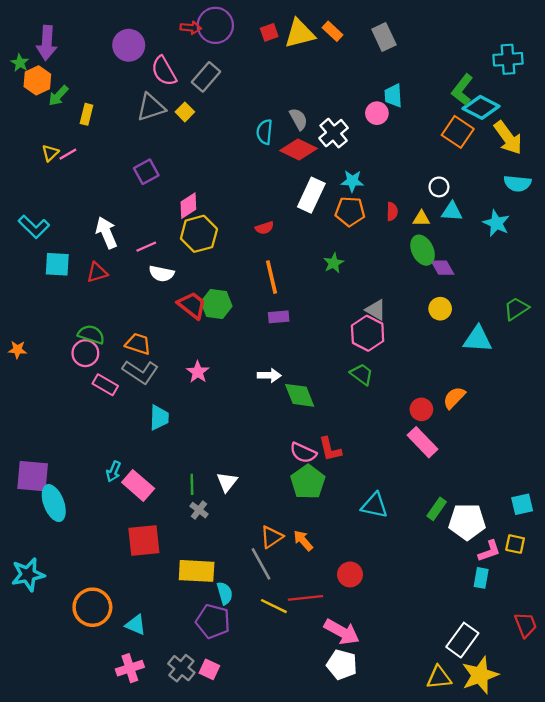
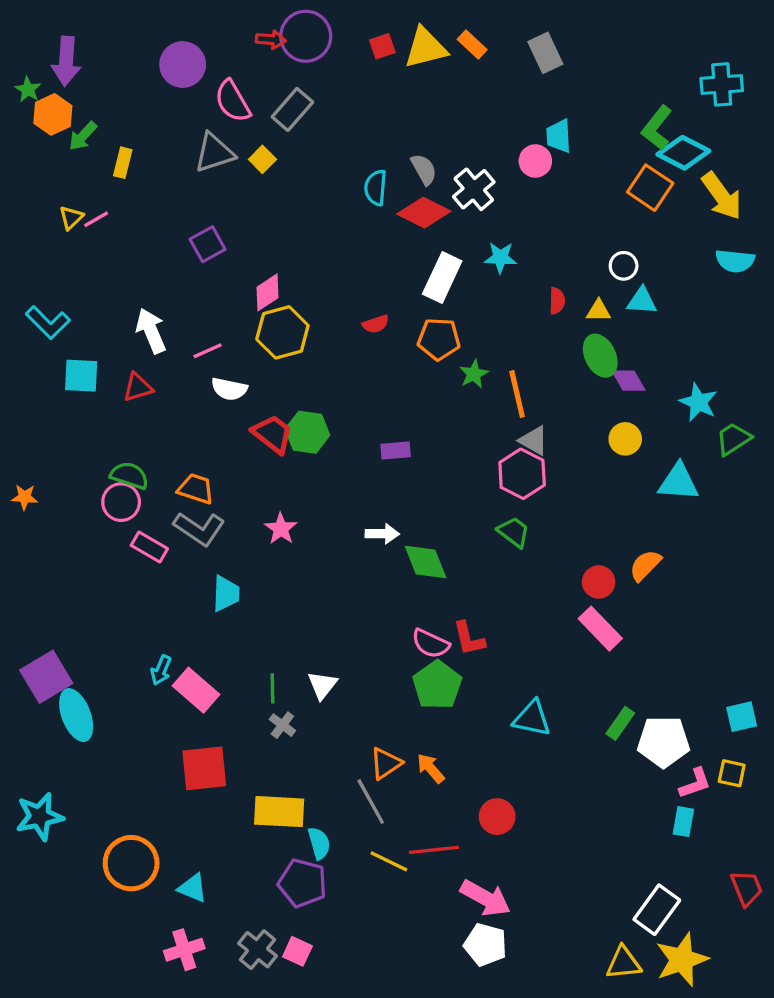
orange pentagon: (350, 212) -> (439, 339), moved
cyan star: (496, 223) -> (698, 402), moved
orange line: (272, 277) -> (517, 394), moved
purple square: (33, 476) -> (46, 677), turned -36

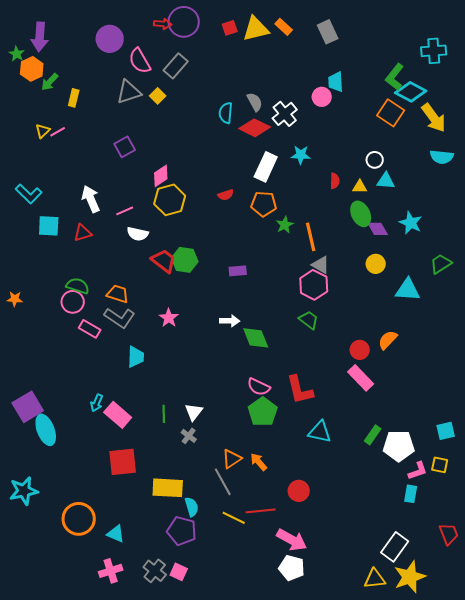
cyan star: (698, 402) -> (411, 223), moved
red L-shape: (469, 639) -> (300, 390), moved, size x1.4
gray cross: (282, 725) -> (189, 436), moved

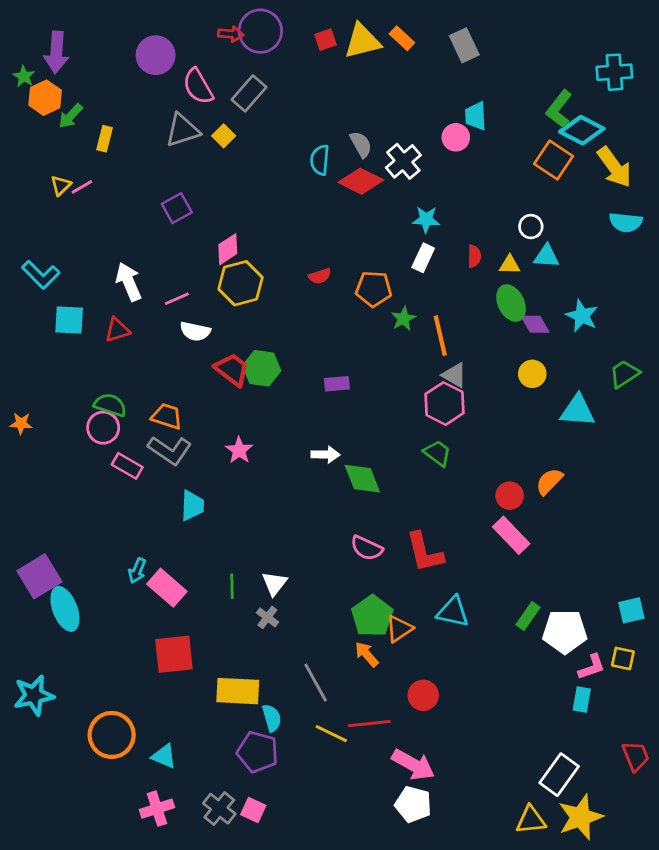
white rectangle: (266, 167) -> (423, 258), moved, size x0.7
green pentagon: (263, 412) -> (372, 616), moved
orange triangle: (232, 459) -> (399, 629), moved

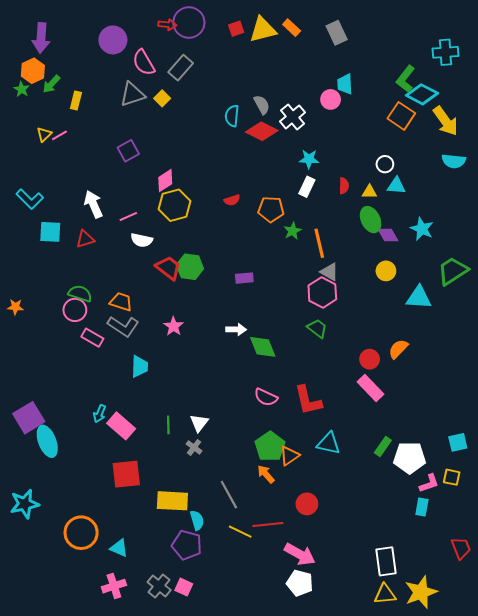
green star: (24, 76) -> (22, 89), moved
green trapezoid: (624, 374) -> (453, 271), size x1.4
white rectangle: (559, 775) -> (386, 561), moved, turned -44

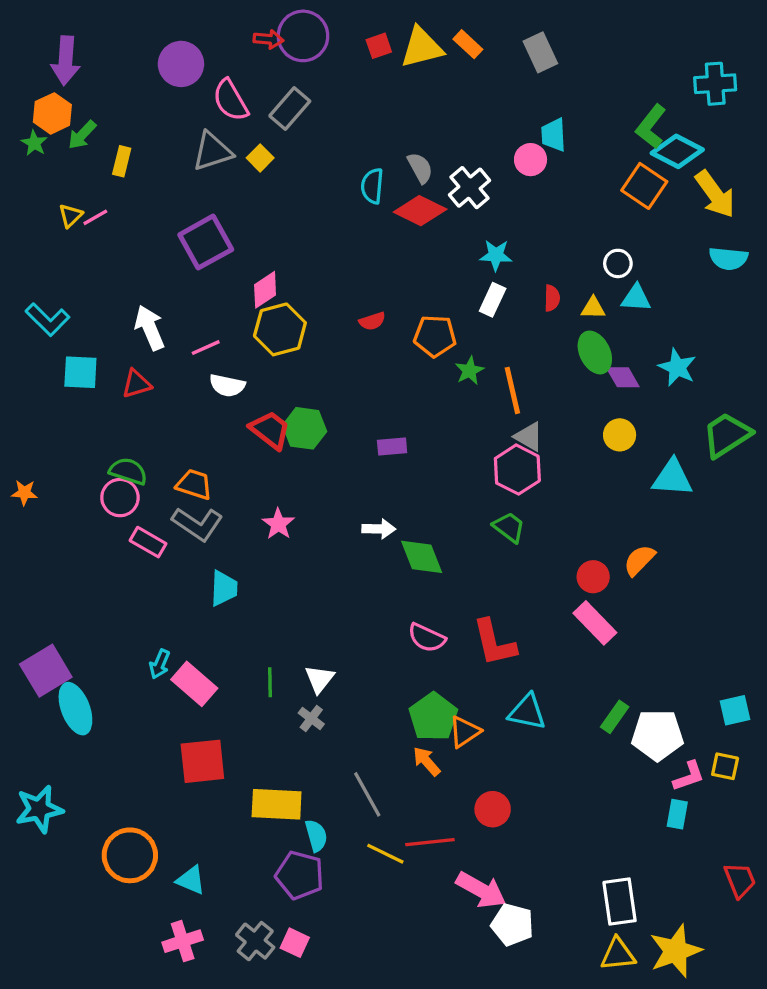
purple square: (128, 151) -> (206, 242), size x1.5
white pentagon: (300, 583) -> (512, 925), moved

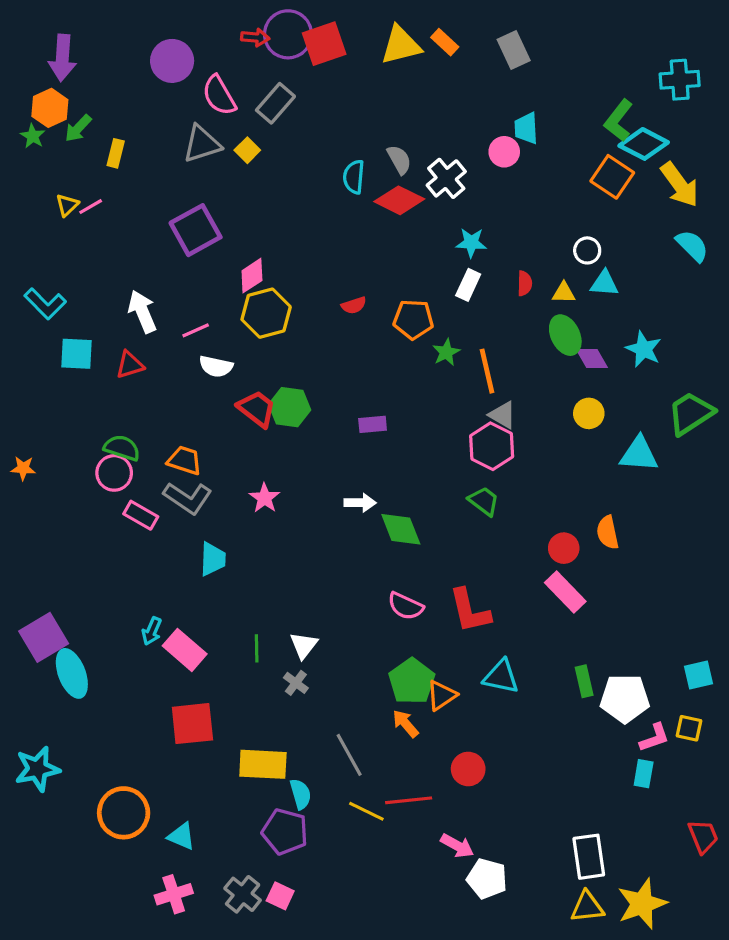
red square: (379, 46) -> (324, 44), moved, size x1.8
cyan semicircle: (728, 259) -> (692, 246), turned -141
orange semicircle: (639, 560) -> (608, 532), turned -56
green rectangle: (615, 717) -> (584, 681), turned -48
pink arrow: (481, 890) -> (457, 846), size x0.7

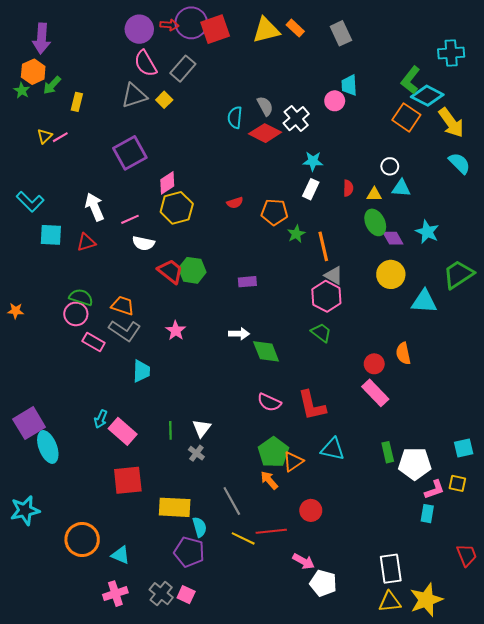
purple circle: (172, 61) -> (139, 29), moved
yellow circle: (589, 413) -> (391, 274), size x1.4

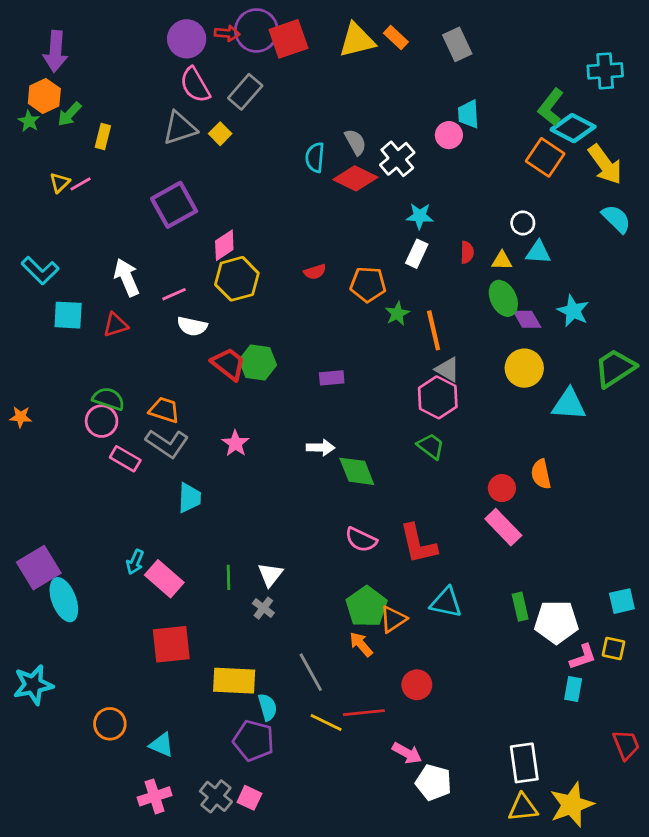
orange circle: (82, 540) -> (110, 724), size x0.7

